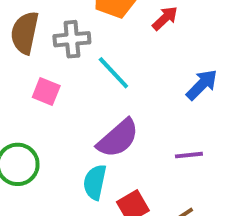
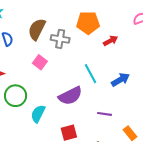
cyan line: (113, 73) -> (90, 74), moved
cyan semicircle: (95, 182) -> (38, 114), moved

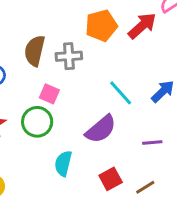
red arrow: (111, 41) -> (142, 26), moved, size x1.5
green circle: (16, 96) -> (37, 122), moved

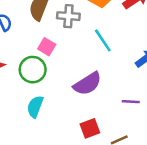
cyan line: (121, 93) -> (103, 40), moved
cyan semicircle: (63, 163) -> (35, 107), moved

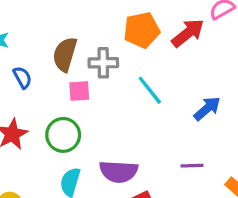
pink square: (47, 47) -> (79, 91), moved, turned -30
purple semicircle: (87, 84) -> (119, 171), moved, turned 40

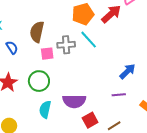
gray cross: (103, 63) -> (66, 45), moved
cyan line: (150, 90) -> (89, 40), moved
blue arrow: (207, 109) -> (128, 71), moved

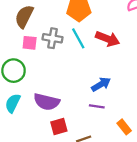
red arrow: (111, 14) -> (108, 39), moved, turned 50
blue arrow: (128, 71) -> (101, 84), moved

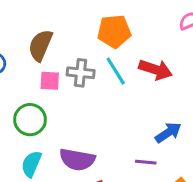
blue arrow: (101, 84) -> (168, 133), moved

